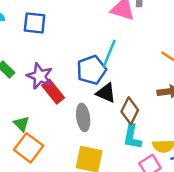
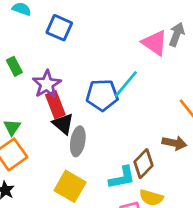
black triangle: (106, 93) -> (63, 124), moved
brown diamond: (130, 111) -> (143, 164), moved
cyan L-shape: (132, 137) -> (122, 178), turned -130

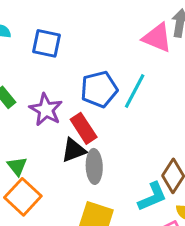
blue pentagon: (102, 95) -> (99, 89), moved
red rectangle: (55, 105) -> (84, 128), moved
black triangle: (63, 124) -> (74, 150), turned -50

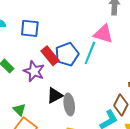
pink triangle: (157, 38) -> (103, 34), moved
red rectangle: (84, 128) -> (50, 56), moved

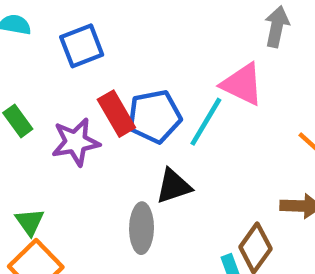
blue square: (30, 28) -> (82, 46), turned -36
purple star: (34, 71) -> (76, 142), turned 30
black triangle: (55, 95) -> (174, 186), moved

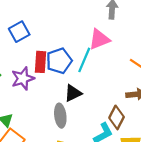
pink triangle: (242, 84) -> (99, 39), turned -40
red rectangle: (116, 114) -> (41, 62), turned 42

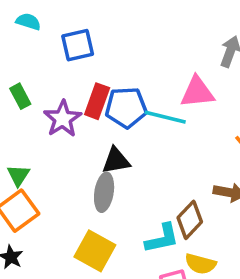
cyan line: (84, 60) -> (165, 117), turned 65
purple star: (23, 78) -> (63, 119), turned -30
black triangle: (73, 93) -> (116, 161), moved

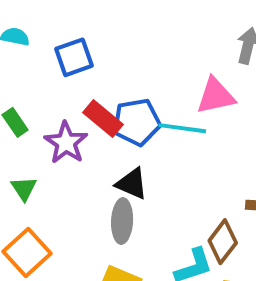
red rectangle: (97, 101) -> (103, 118), turned -64
black triangle: (116, 161) -> (132, 184), turned 40
green triangle: (18, 175) -> (24, 188), moved

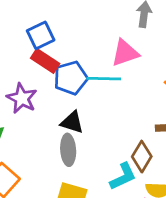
blue square: (74, 57) -> (41, 35), moved
red rectangle: (103, 118) -> (45, 61), moved

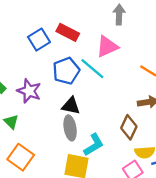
red rectangle: (45, 61) -> (68, 32), moved
cyan line: (104, 79) -> (92, 69), turned 45
cyan L-shape: (123, 176) -> (94, 145), moved

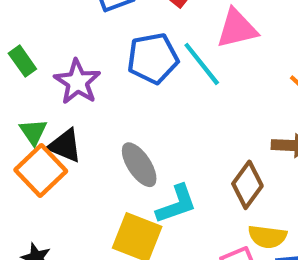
black triangle: (71, 106) -> (65, 146), moved
gray ellipse: (70, 128) -> (139, 165), turned -35
orange square: (21, 157) -> (41, 170), moved

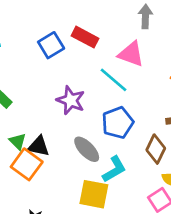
pink triangle: (237, 29) -> (131, 54), turned 44
blue pentagon: (153, 58) -> (118, 123), moved
purple star: (77, 82) -> (71, 100), moved

